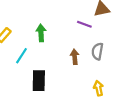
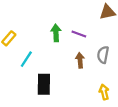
purple line: (84, 24) -> (79, 34), moved
green arrow: (41, 33) -> (56, 33), moved

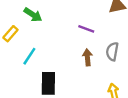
green arrow: (56, 33) -> (33, 15), moved, turned 126

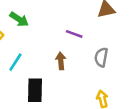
brown arrow: (87, 57) -> (61, 61), moved

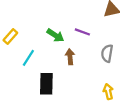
green arrow: (19, 19) -> (55, 35), moved

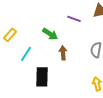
purple line: (82, 32) -> (74, 19), moved

